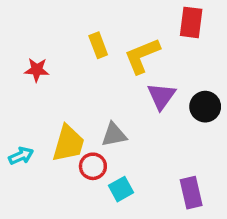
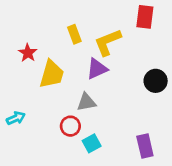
red star: (37, 70) -> (28, 53), turned 30
purple triangle: (161, 96) -> (97, 69), moved, turned 30
yellow trapezoid: (68, 143) -> (52, 74), moved

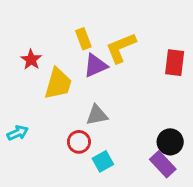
red rectangle: (145, 17) -> (175, 63), moved
purple triangle: (97, 69) -> (95, 66), moved
black circle: (156, 81) -> (170, 142), moved
purple rectangle: (145, 146) -> (163, 164), turned -30

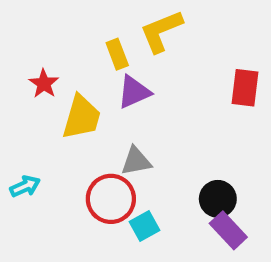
yellow L-shape: (121, 48) -> (161, 31), moved
red circle: (79, 142) -> (111, 199), size x1.5
black circle: (170, 142) -> (218, 199), moved

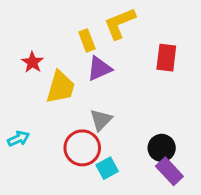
red rectangle: (245, 88) -> (166, 58), moved
gray triangle: (136, 161) -> (101, 120), turned -35

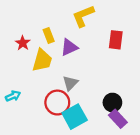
yellow rectangle: (87, 40) -> (49, 35), moved
cyan square: (107, 168) -> (75, 117), size x1.6

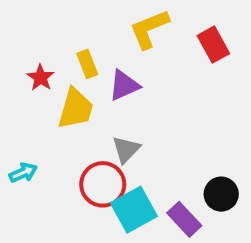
red rectangle: (116, 40) -> (213, 45), moved, turned -36
black circle: (112, 103) -> (221, 194), moved
purple rectangle: (118, 119) -> (184, 219), moved

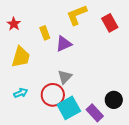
red star: (41, 78) -> (14, 24), moved
yellow trapezoid: (76, 109) -> (21, 57), moved
cyan arrow: (23, 173) -> (21, 93), moved

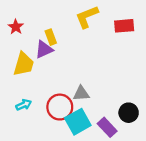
red rectangle: (110, 23) -> (124, 26), turned -66
purple triangle: (64, 44) -> (44, 49), moved
gray triangle: (65, 77) -> (81, 93), moved, turned 42

